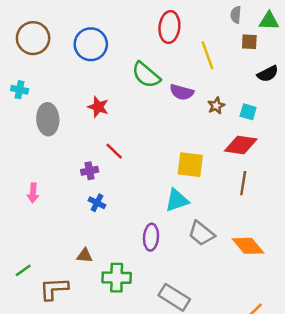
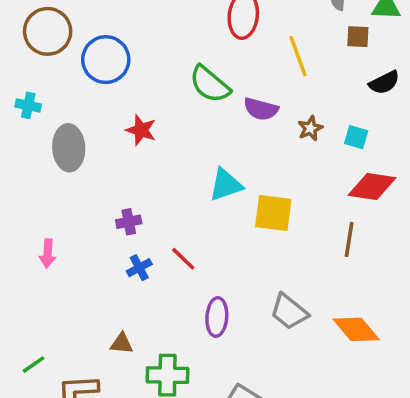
blue circle: (91, 44) -> (106, 60), moved
red diamond: (241, 145) -> (372, 187), moved
red line: (114, 151) -> (183, 259), moved
cyan triangle: (177, 200) -> (226, 185), moved
blue cross: (97, 203) -> (139, 268), turned 35

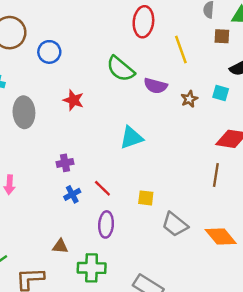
blue circle: (106, 60) -> (49, 52), size x0.7
cyan square: (356, 137) -> (221, 93), moved
yellow square: (273, 213) -> (146, 198), moved, size x0.6
purple ellipse: (217, 317) -> (106, 224), moved

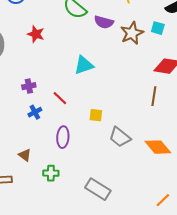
brown star: (189, 99) -> (132, 33), size x1.6
red line: (102, 188) -> (60, 98), moved
brown triangle: (60, 246) -> (25, 155), turned 32
green cross: (92, 268) -> (51, 173), size x0.7

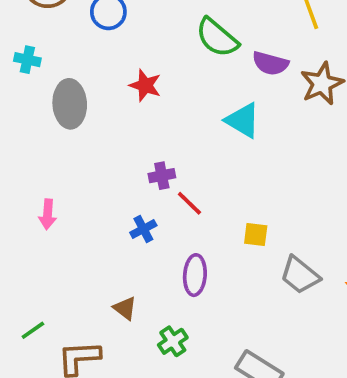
cyan triangle: (84, 65) -> (243, 120), moved, turned 50
purple cross: (29, 86) -> (162, 176), moved
green cross: (51, 173) -> (173, 341), turned -35

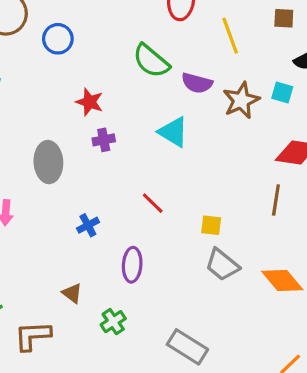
gray ellipse: (70, 104) -> (48, 162), moved
purple cross: (162, 176) -> (104, 140), moved
red line: (189, 203) -> (153, 203), moved
yellow square: (256, 235) -> (211, 225), moved

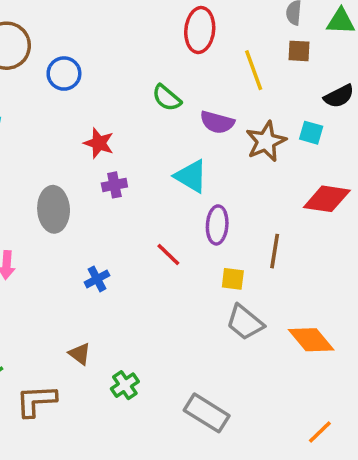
brown square: (284, 18) -> (299, 51), moved
green semicircle: (151, 61) -> (167, 98), size x0.7
brown line: (276, 200) -> (275, 251), moved
purple ellipse: (132, 265) -> (217, 225), moved

